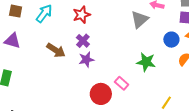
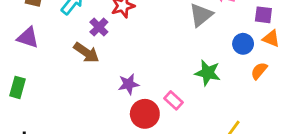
purple cross: (83, 41) -> (99, 27), moved
purple star: (86, 60) -> (129, 84), moved

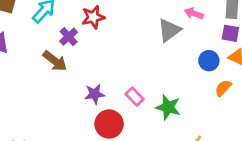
green star: (208, 73) -> (168, 107), moved
pink rectangle: (173, 100) -> (135, 97), moved

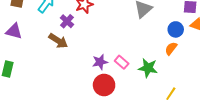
orange semicircle: (223, 88) -> (171, 49), moved
purple star: (95, 94) -> (100, 62), moved

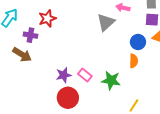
purple cross: (67, 21) -> (30, 35), turned -32
orange semicircle: (171, 49) -> (134, 61), turned 144

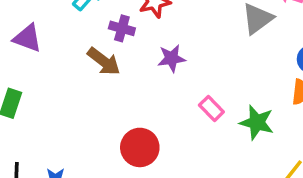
purple star: (64, 75) -> (172, 58), moved
red circle: (68, 98) -> (140, 147), moved

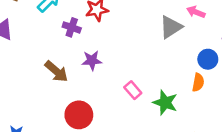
purple star: (172, 58) -> (92, 60), moved
brown arrow: (104, 61) -> (56, 71), moved

